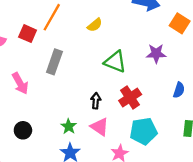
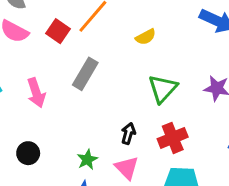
green triangle: (115, 62) -> (163, 89), turned 40

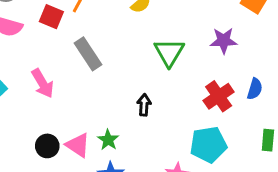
gray rectangle: (85, 74) -> (88, 54), turned -52
red cross: (173, 138) -> (219, 96), moved
pink triangle: (127, 168) -> (78, 145), moved

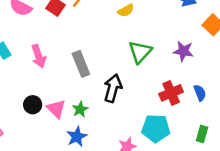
gray rectangle: (88, 54) -> (81, 64), moved
blue semicircle: (255, 89) -> (200, 93), turned -49
black arrow: (144, 105) -> (113, 88), size x1.6

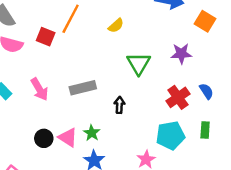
gray rectangle: (81, 64) -> (83, 88), turned -70
black arrow: (113, 88) -> (119, 105), size x0.6
green rectangle: (202, 134) -> (205, 130), moved

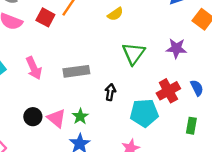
cyan pentagon: (170, 136) -> (144, 113), moved

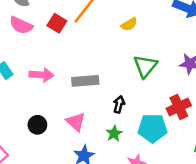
pink arrow: (34, 68) -> (42, 75), turned -65
green star: (80, 116) -> (114, 134), moved
pink triangle: (57, 118) -> (76, 122), moved

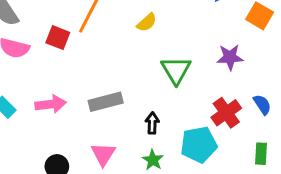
pink triangle: (76, 122) -> (103, 154), turned 30

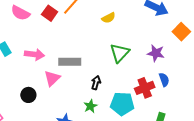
blue semicircle: (262, 105) -> (164, 80), moved
pink triangle: (103, 154) -> (52, 78), moved

